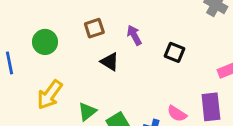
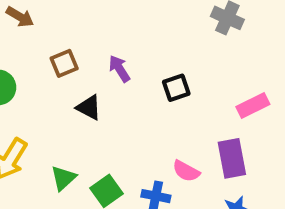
black square: (175, 52) -> (176, 88), turned -36

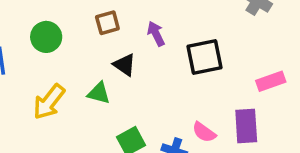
black square: (176, 88) -> (205, 57), size x1.5
green triangle: (63, 178) -> (99, 93), moved, turned 50

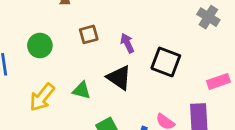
black square: (205, 57) -> (166, 62), turned 32
black triangle: (124, 65) -> (119, 78), moved, size x1.4

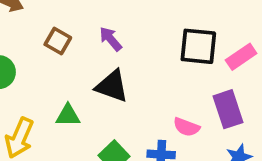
brown square: (89, 34) -> (58, 41), turned -30
black square: (166, 62) -> (198, 46), moved

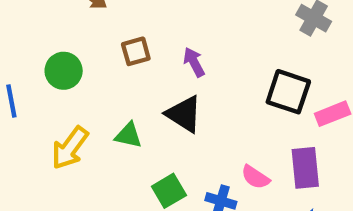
brown square: (58, 41) -> (136, 51), turned 32

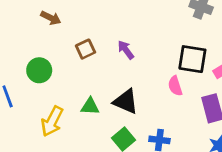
black triangle: (184, 114) -> (126, 102), moved
pink semicircle: (255, 177) -> (175, 86), moved, turned 48

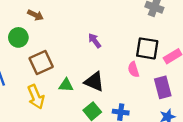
brown square: (85, 49) -> (41, 62), moved, size x1.5
green circle: (39, 70) -> (18, 37), moved
yellow arrow: (52, 121) -> (36, 97), turned -50

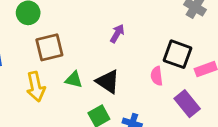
purple arrow: (95, 41) -> (117, 33), turned 56
purple rectangle: (163, 87) -> (187, 104), turned -35

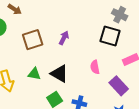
brown square: (49, 47) -> (33, 40), moved
black square: (178, 54) -> (110, 36), moved

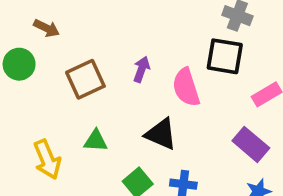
pink semicircle: (95, 67) -> (186, 87), moved, size x1.5
black triangle: (59, 74) -> (161, 134), moved

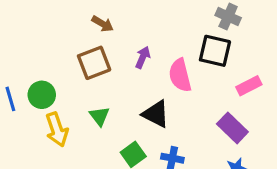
brown arrow: (47, 28) -> (103, 24), moved
green circle: (19, 64) -> (42, 95), moved
green triangle: (96, 141) -> (99, 116), turned 45

